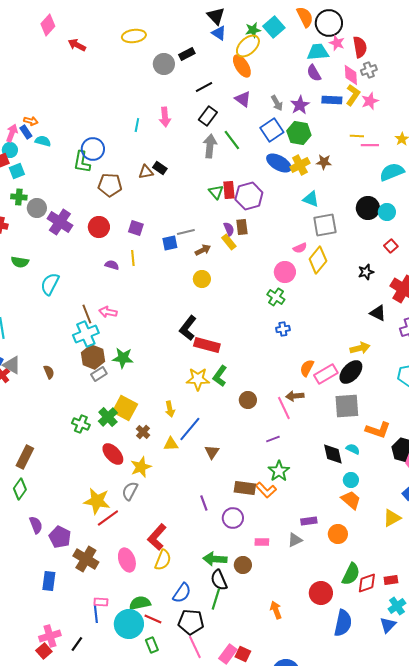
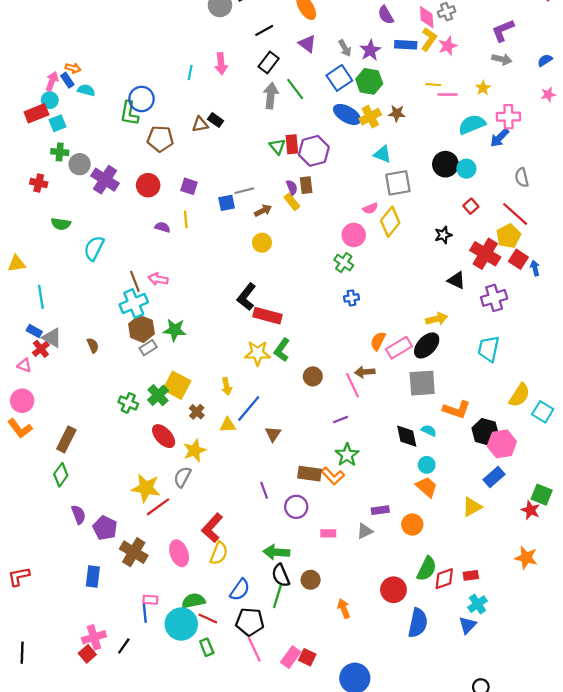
brown circle: (243, 565) -> (311, 580), moved

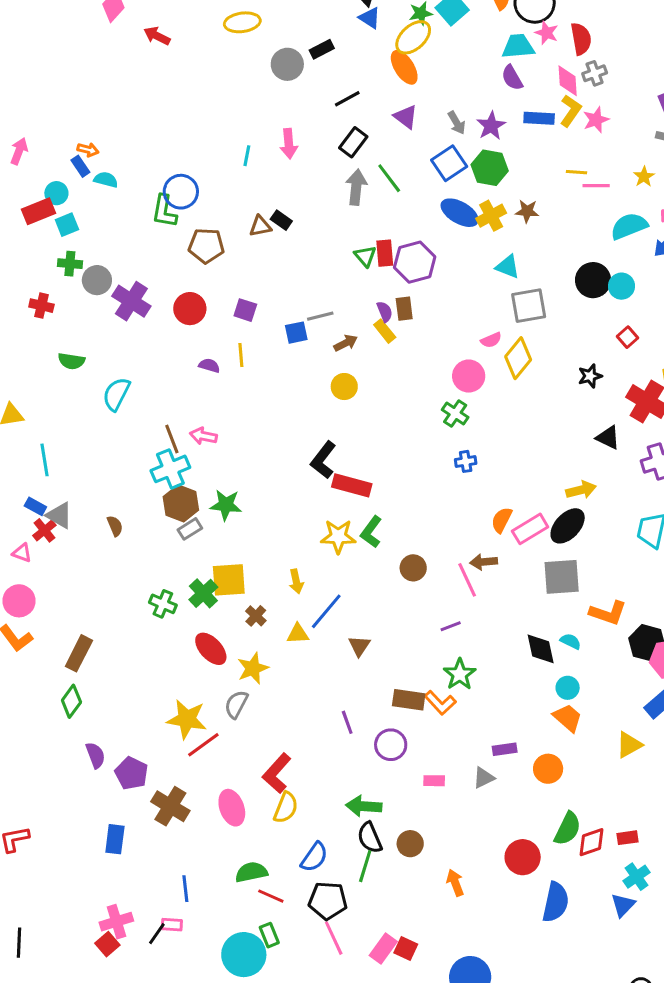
pink arrow: (52, 81) -> (19, 151), moved
yellow square: (177, 385) -> (229, 580), turned -32
pink rectangle: (150, 600) -> (172, 925), moved
cyan circle: (181, 624) -> (244, 955), moved

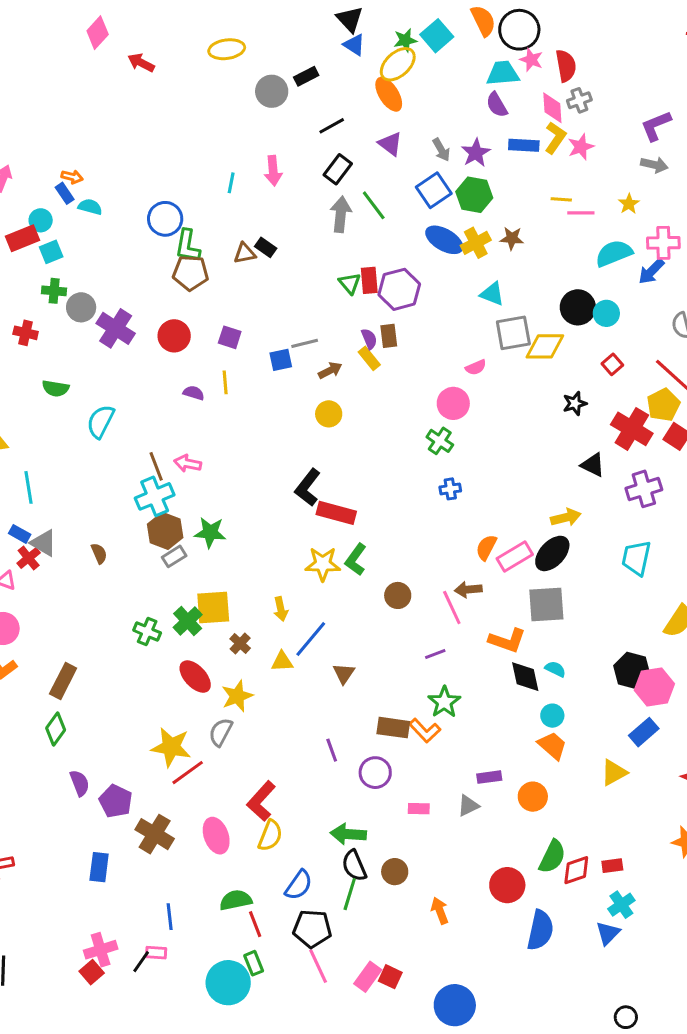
green L-shape: (164, 211) -> (188, 246), moved
yellow diamond: (518, 358) -> (545, 346), moved, turned 51
orange L-shape: (608, 613) -> (507, 641), moved
red line: (271, 896) -> (255, 924), turned 45

